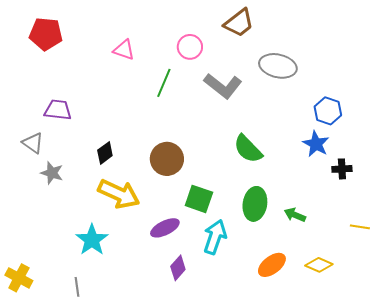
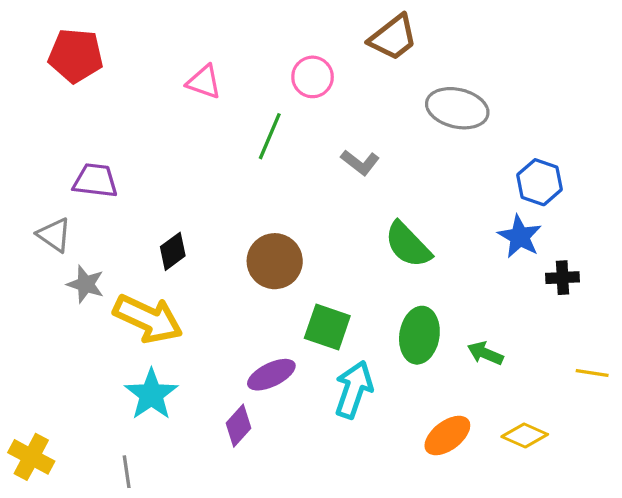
gray L-shape: (223, 86) -> (360, 162), moved, size x0.6
yellow arrow: (119, 194) -> (148, 319), moved
purple diamond: (178, 268) -> (238, 426), moved

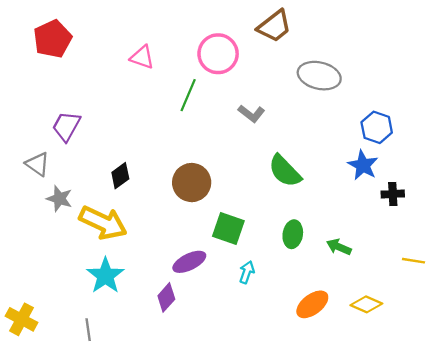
red pentagon: (76, 56) -> (53, 39), turned -30
pink circle: (313, 77) -> (218, 54), size x1.4
purple trapezoid: (95, 181) -> (66, 126), turned -68
green ellipse: (419, 335) -> (293, 234), size x0.7
cyan arrow: (354, 389) -> (247, 272), size x0.6

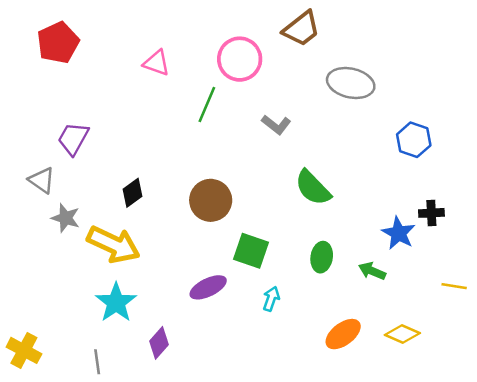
blue star: (363, 165) -> (399, 233), moved
purple diamond: (166, 297) -> (159, 343), moved

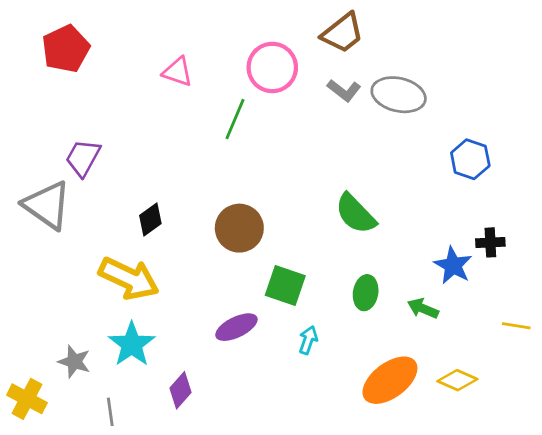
gray L-shape: (276, 125) -> (344, 90), moved
gray triangle: (42, 180) -> (47, 205), size x1.6
gray star: (66, 218) -> (74, 362), moved
orange ellipse: (343, 334) -> (390, 380), size x1.4

